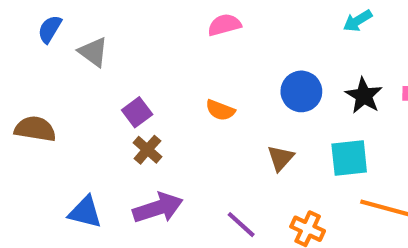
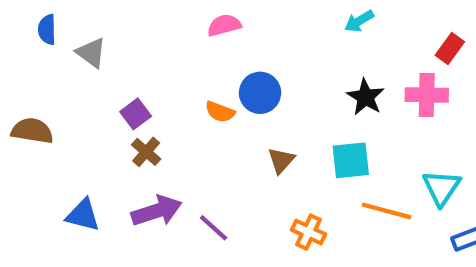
blue semicircle: (50, 29) -> (47, 30), turned -32
blue circle: (301, 91) -> (260, 93), moved
purple line: (241, 225) -> (214, 228), moved

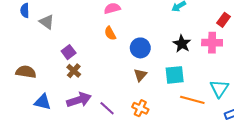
blue circle: (260, 93) -> (140, 48), moved
orange semicircle: (220, 112) -> (110, 33), moved, turned 40
brown semicircle: (32, 131) -> (26, 72), moved
orange cross: (309, 232) -> (140, 108), moved

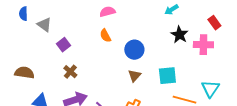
red rectangle: (223, 20) -> (214, 23), turned -72
black star: (182, 44) -> (179, 35), moved
purple square: (69, 52) -> (63, 45), moved

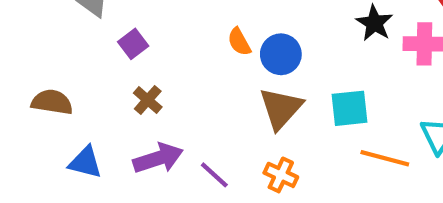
orange semicircle: (105, 36) -> (239, 42), moved
brown triangle: (134, 76) -> (281, 108), size x1.6

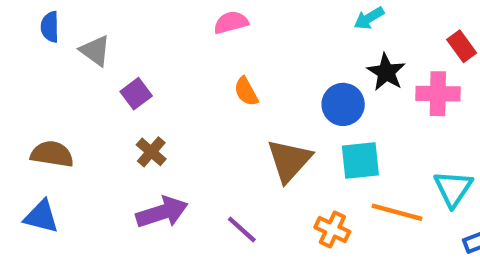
blue circle: (281, 54) -> (343, 104), moved
blue triangle: (85, 162) -> (41, 217), moved
purple line: (214, 175) -> (242, 229), moved
orange cross: (281, 175) -> (332, 229), moved

